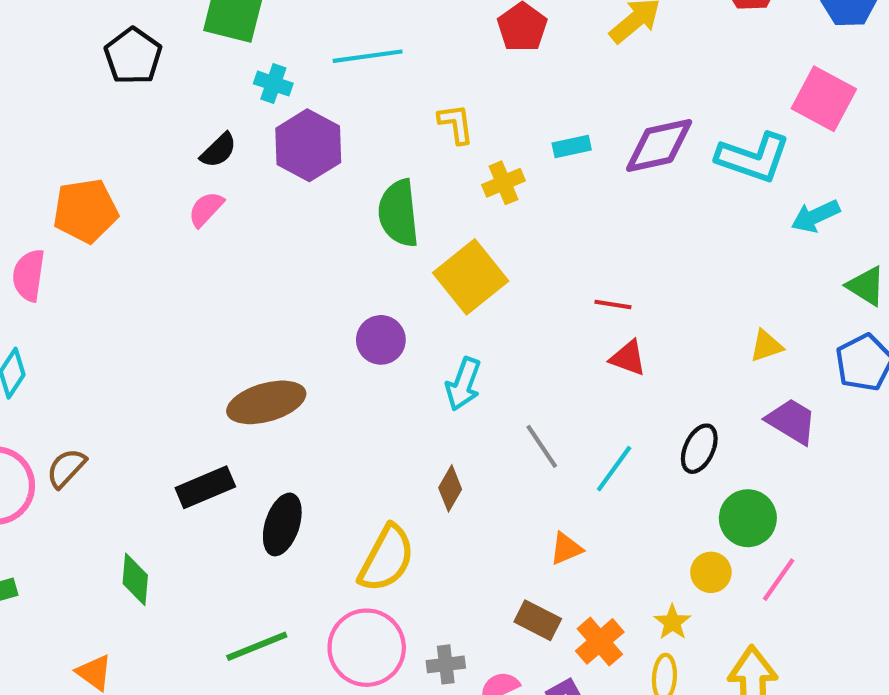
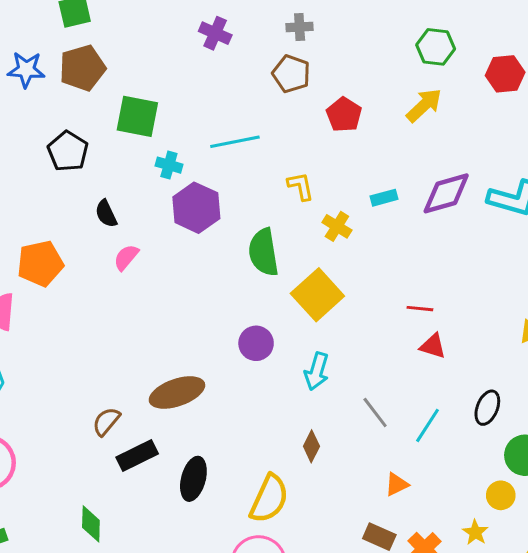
black semicircle: (218, 150) -> (106, 214), moved, turned 112
yellow cross: (504, 183) -> (337, 226), turned -32
brown semicircle: (66, 468) -> (106, 421), moved

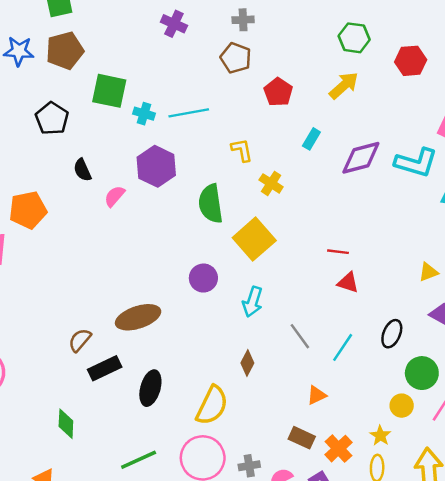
cyan cross: (169, 165) -> (144, 114), moved
cyan rectangle: (384, 198) -> (311, 139), moved, turned -45
pink semicircle: (126, 257) -> (115, 196), moved

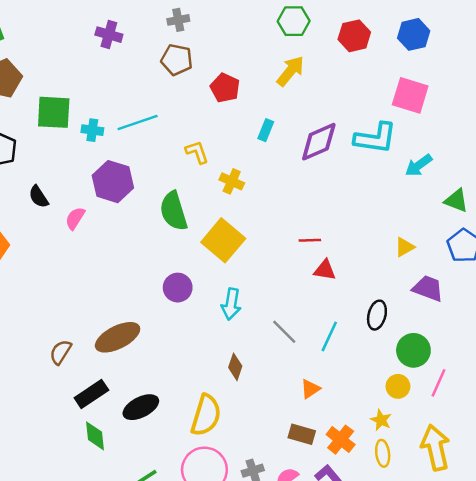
brown semicircle: (80, 340) -> (61, 352), moved
black ellipse: (150, 388) -> (141, 407), turned 56
green diamond: (66, 424) -> (95, 436), moved

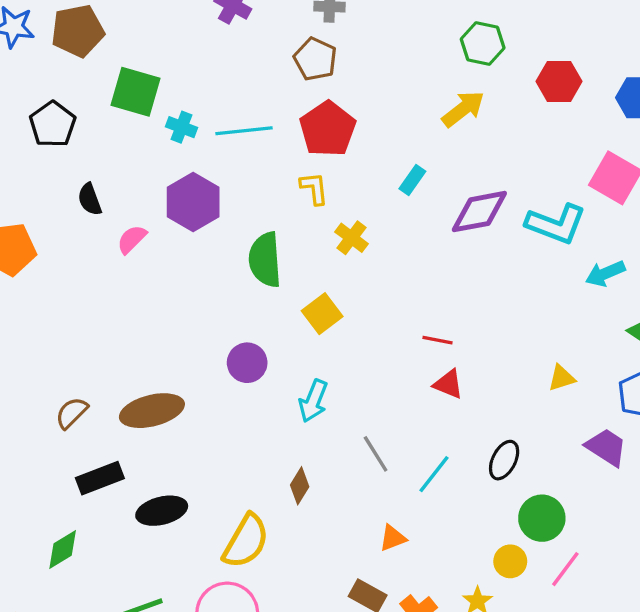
red pentagon: (225, 88) -> (328, 129), moved, size x1.4
yellow square: (223, 240) -> (322, 314), size x0.7
purple trapezoid: (428, 288) -> (606, 447), moved
green diamond: (95, 436) -> (63, 550), moved, turned 52

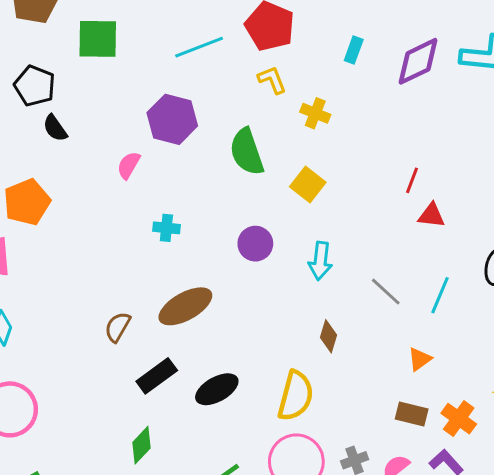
cyan cross: (182, 127) -> (166, 228), moved
black semicircle: (90, 199) -> (55, 128), moved
red line: (438, 340) -> (412, 180), turned -65

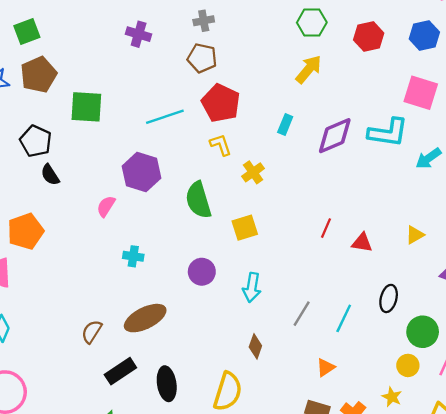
yellow cross: (315, 113) -> (253, 172), turned 30
yellow square: (308, 185) -> (245, 228), turned 32
red triangle: (431, 215) -> (362, 243), moved
gray line: (386, 292) -> (302, 314), turned 76
black ellipse: (217, 389) -> (167, 384), turned -72

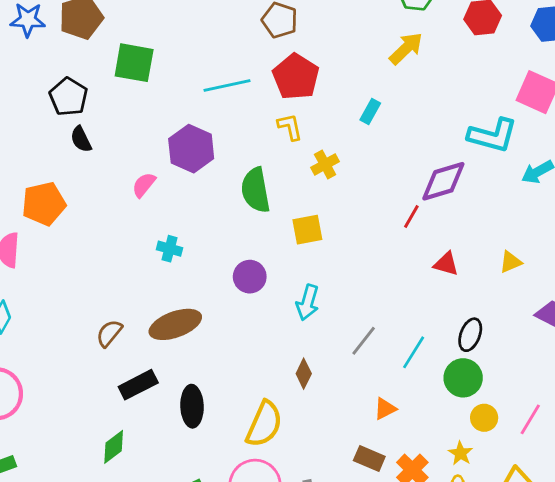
purple diamond: (335, 136) -> (443, 181), moved
red line: (326, 228) -> (411, 216), moved
green circle: (423, 332) -> (463, 378), moved

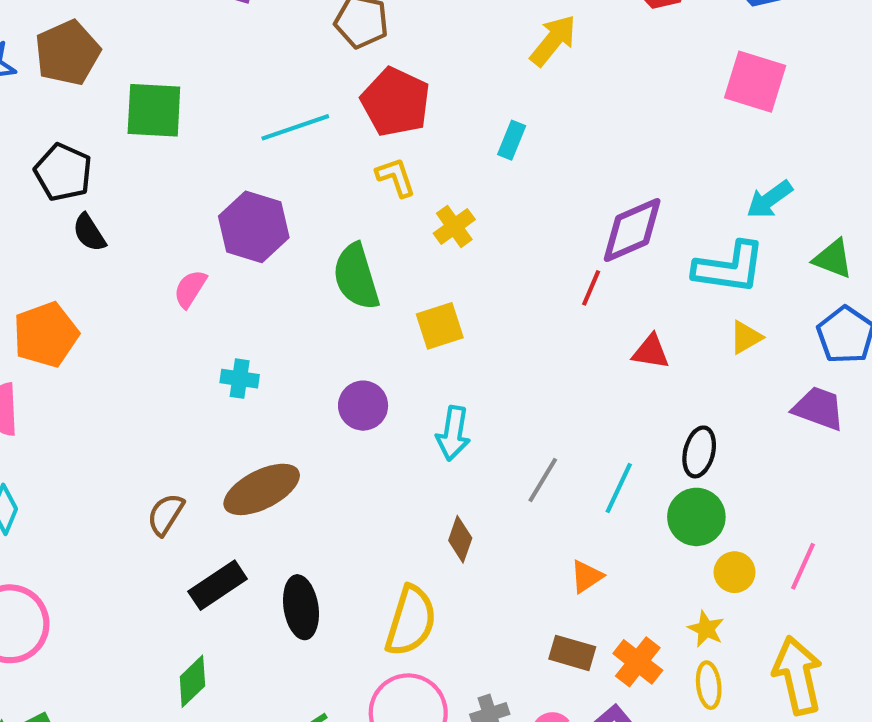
cyan L-shape: (493, 135) -> (729, 268), moved

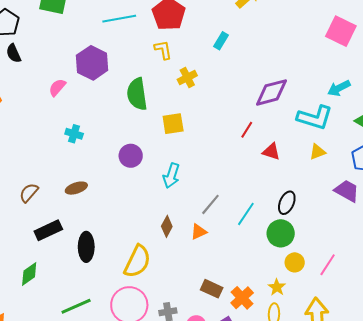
red line: (591, 288) -> (247, 130), moved
brown ellipse: (262, 489) -> (76, 188), size x0.6
orange triangle: (587, 576) -> (199, 232), moved

